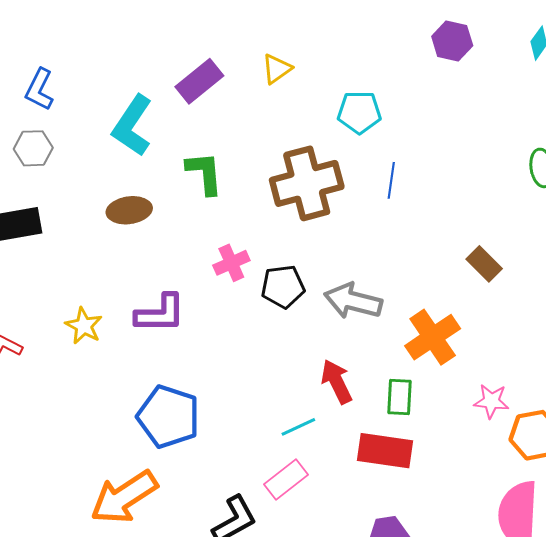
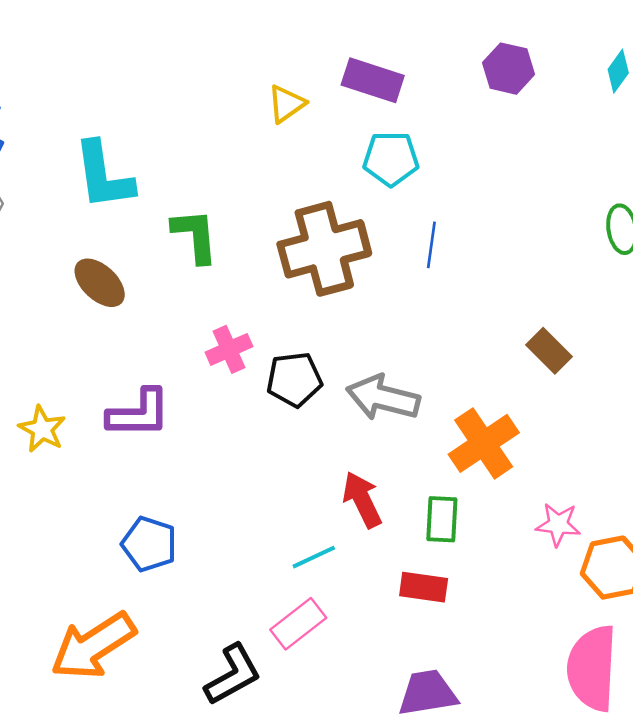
purple rectangle: (199, 81) -> (373, 80), moved, turned 57
cyan L-shape: (132, 126) -> (104, 176), turned -42
brown ellipse: (129, 210) -> (100, 283), turned 51
blue pentagon: (168, 417) -> (149, 544), size x0.7
red rectangle: (385, 451) -> (424, 587), size x0.7

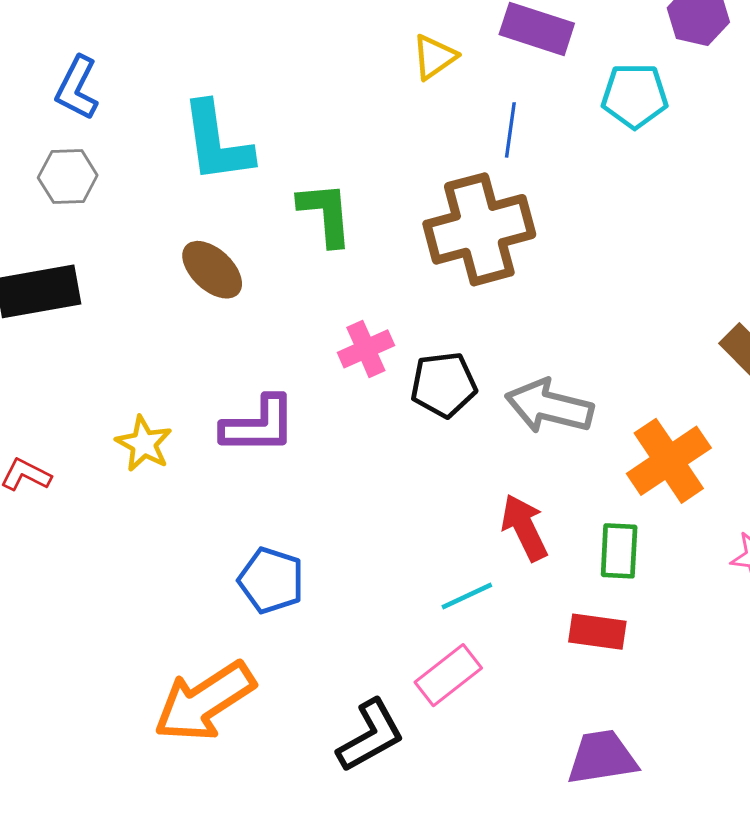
cyan pentagon: (391, 159) -> (635, 96), moved
blue line: (431, 245) -> (510, 130), moved

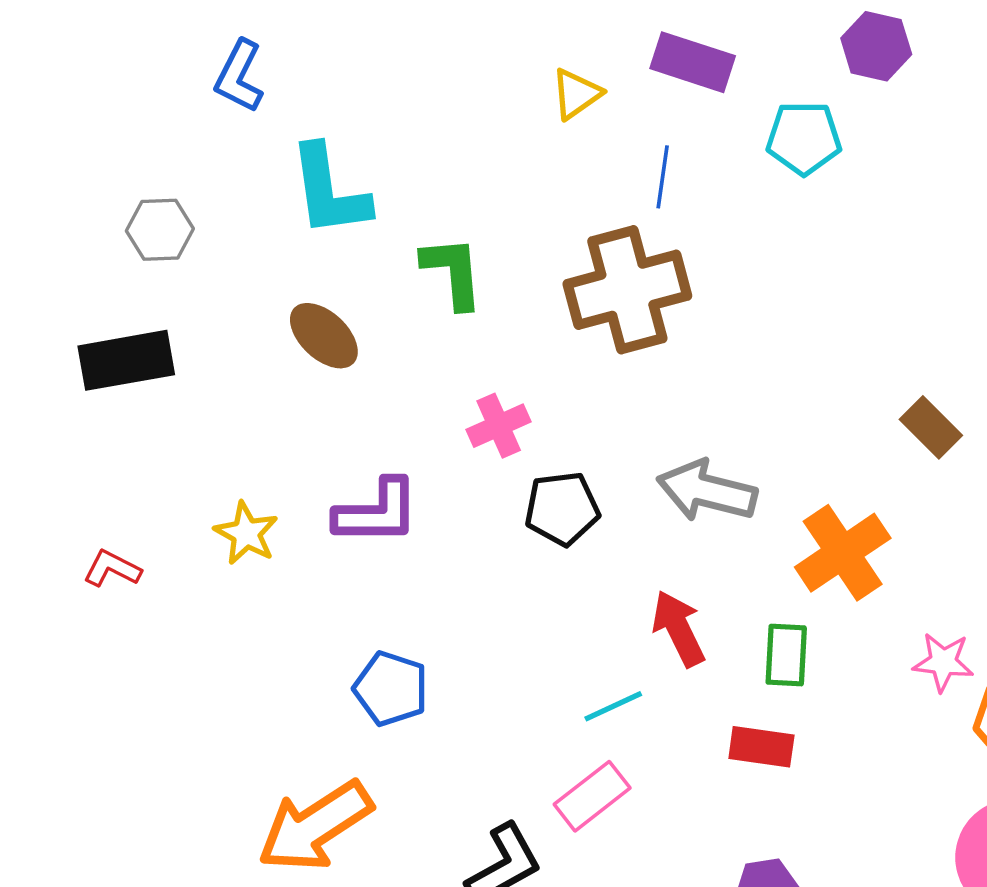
blue L-shape: (77, 88) -> (239, 76), moved
black pentagon: (444, 385) -> (562, 509), moved

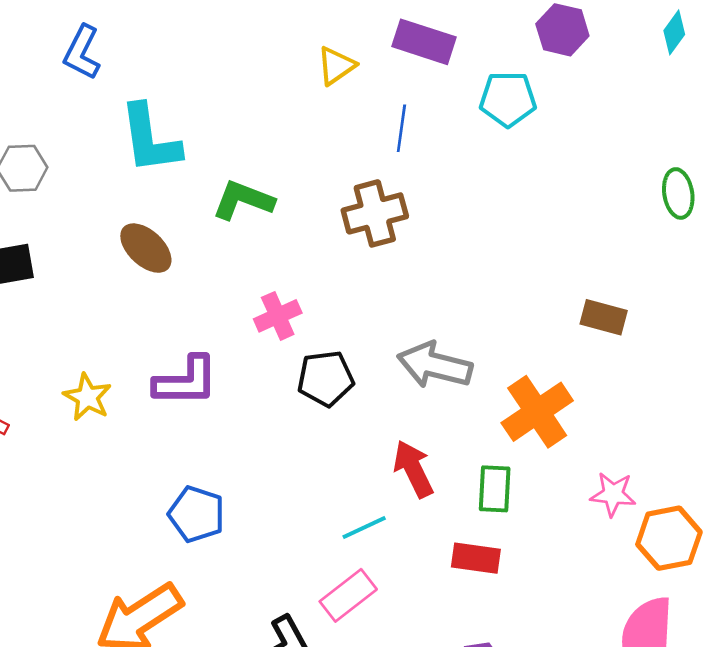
green L-shape: (453, 272) -> (243, 200), turned -64
brown cross: (627, 290) -> (375, 213), size x0.7
brown rectangle: (931, 427) -> (604, 317), turned -30

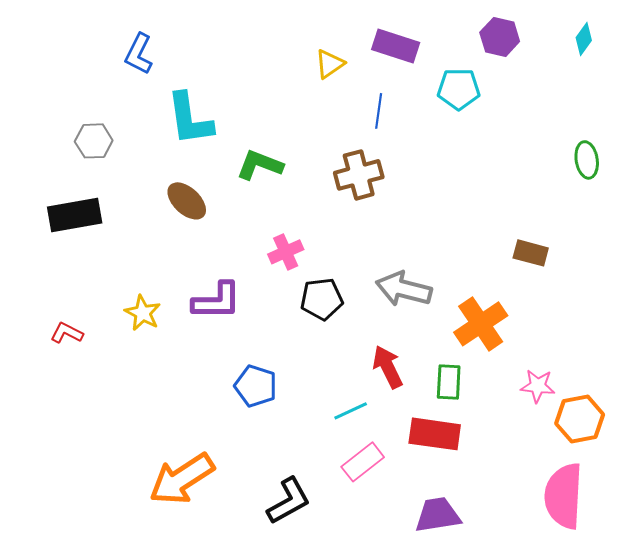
blue pentagon: (196, 514) -> (256, 386), moved
red rectangle: (476, 558) -> (435, 434), size x1.4
pink rectangle: (348, 595) -> (363, 462), moved

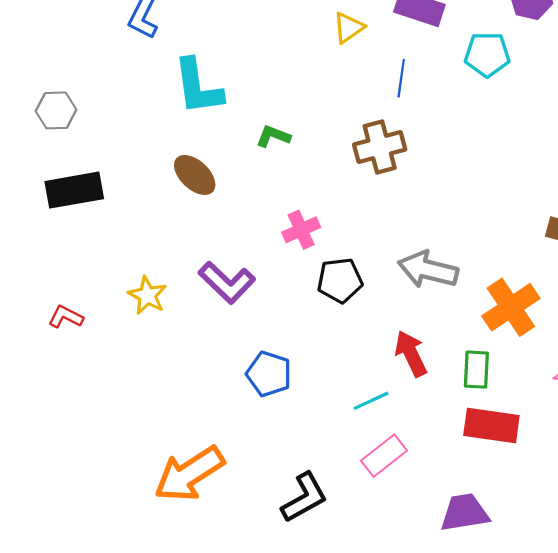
gray hexagon: (94, 141) -> (56, 110), moved
green L-shape: (260, 165) -> (273, 136), size x0.7
purple L-shape: (217, 301) -> (227, 283), turned 44
red rectangle: (435, 434) -> (491, 426), moved

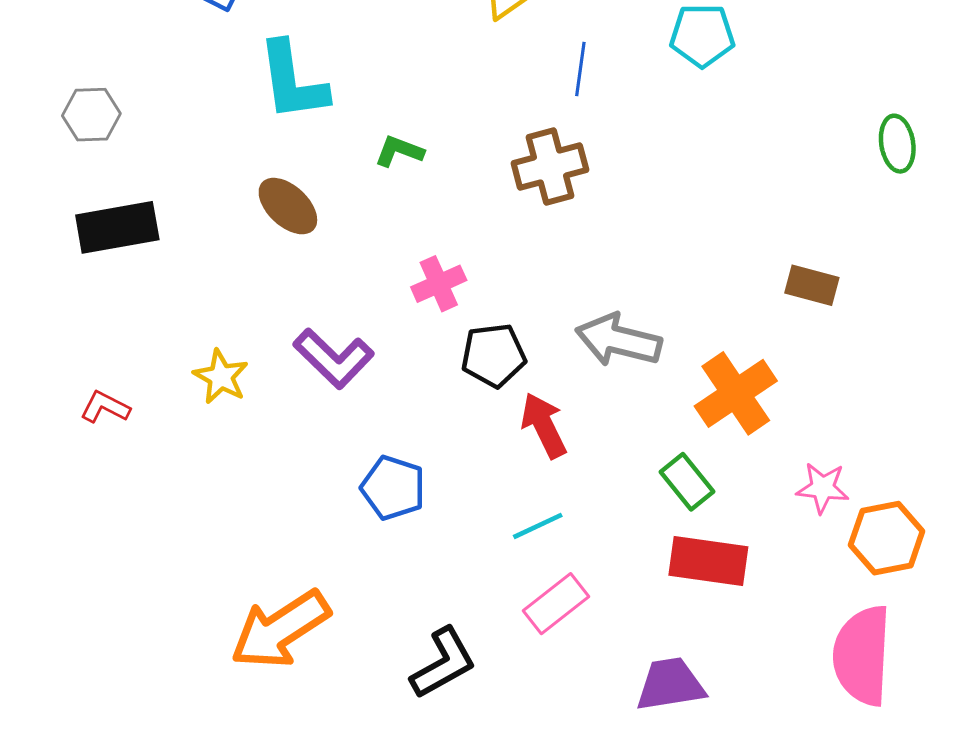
red arrow: (411, 353) -> (544, 425), moved
green rectangle: (476, 370) -> (687, 482), turned -42

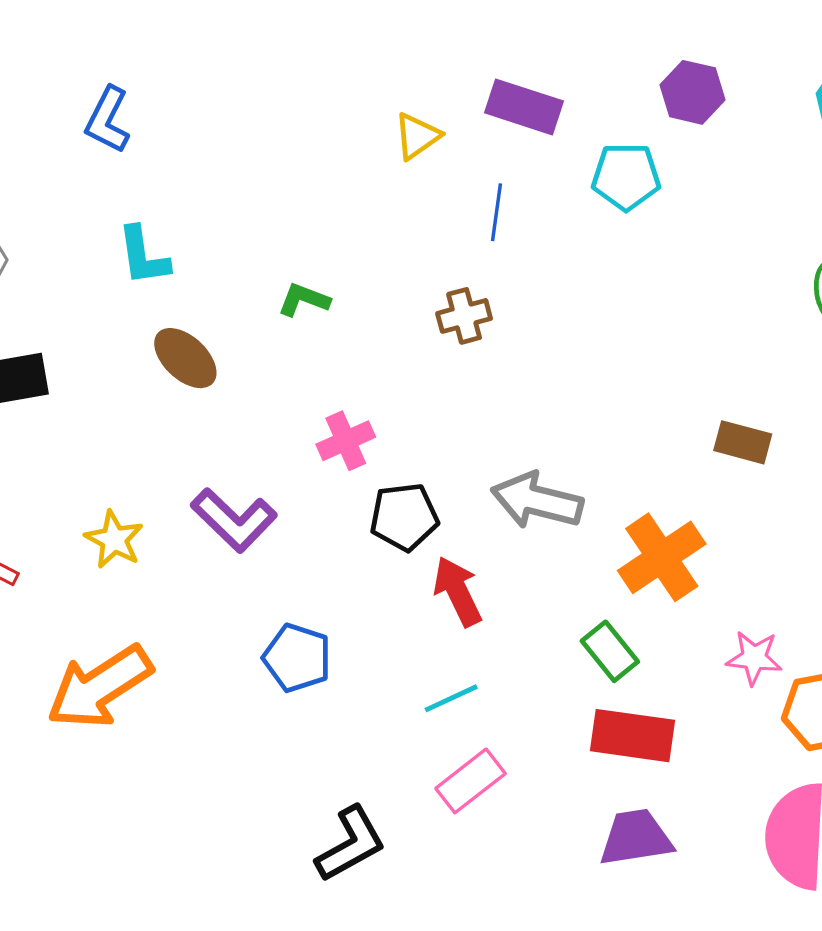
cyan L-shape: (292, 81) -> (143, 256), moved, size x0.7
brown cross: (550, 166) -> (464, 316), size x0.7
orange arrow: (280, 630) -> (100, 687), moved
purple trapezoid: (670, 684) -> (636, 838), moved

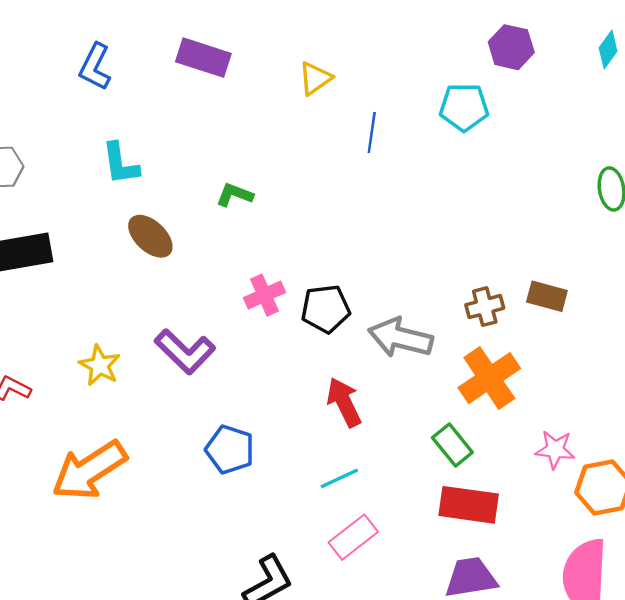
purple rectangle: (524, 107) -> (203, 58), moved
brown cross: (464, 316) -> (485, 307), moved
black pentagon: (404, 517) -> (326, 309), moved

